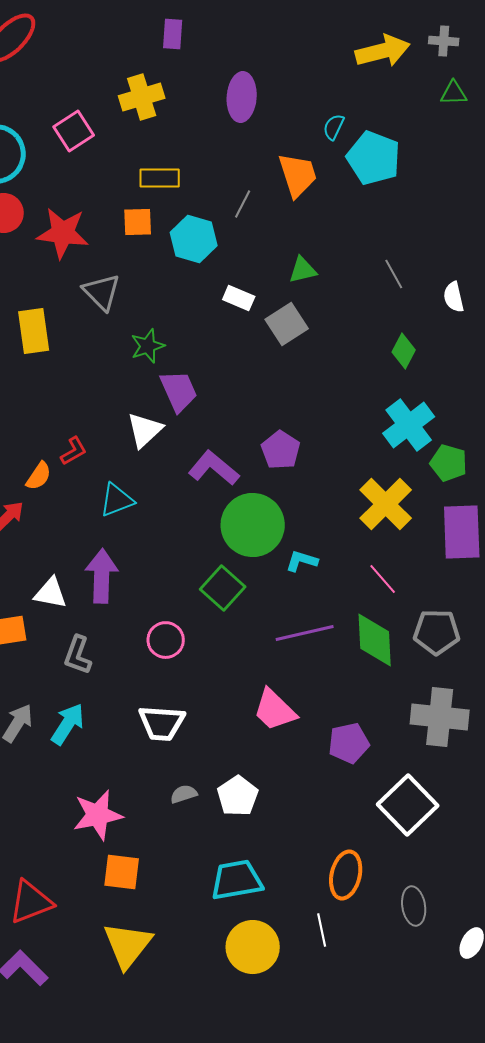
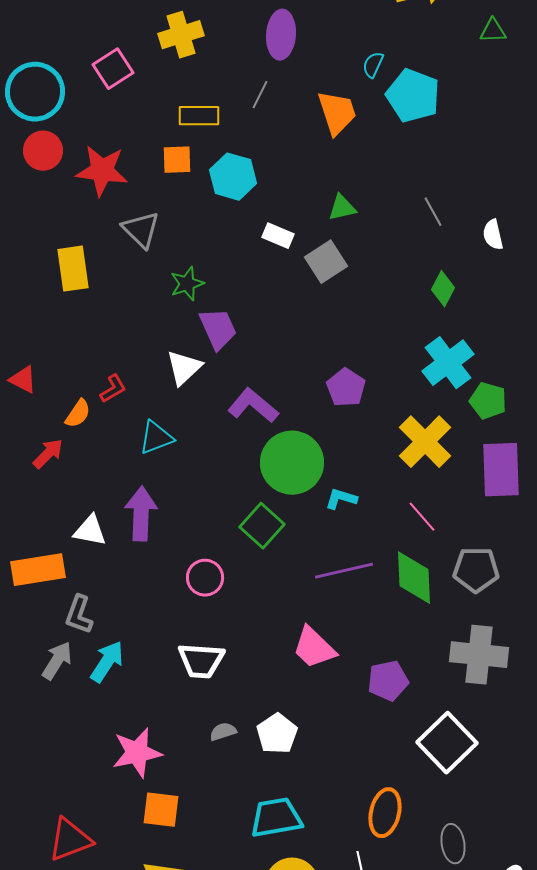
gray line: (243, 204) -> (260, 95), moved
purple pentagon: (281, 450) -> (346, 388), moved
gray L-shape: (78, 655) -> (79, 615), moved

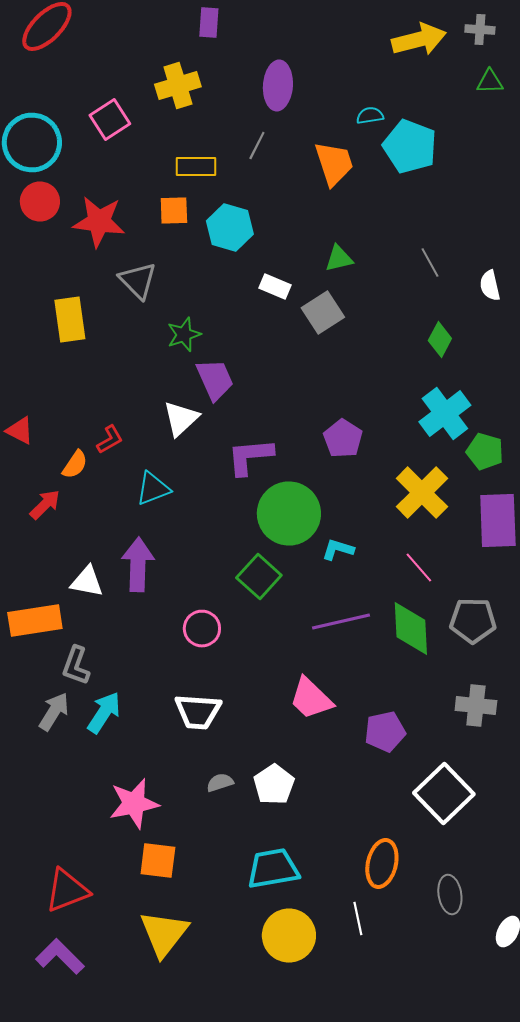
cyan semicircle: (373, 65) -> (370, 116), turned 56
purple L-shape: (253, 406) -> (250, 456), turned -45
gray cross: (479, 655) -> (476, 706), size x0.7

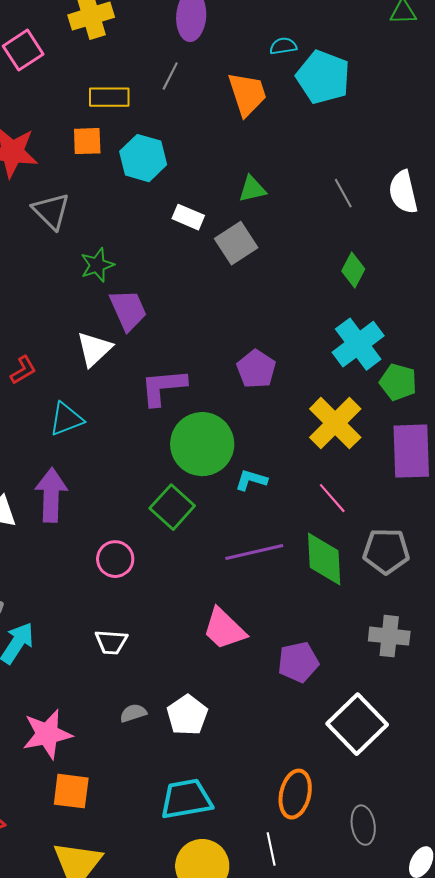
white semicircle: (490, 286) -> (403, 192), moved, size x1.4
white trapezoid: (198, 712) -> (111, 642), size x0.7

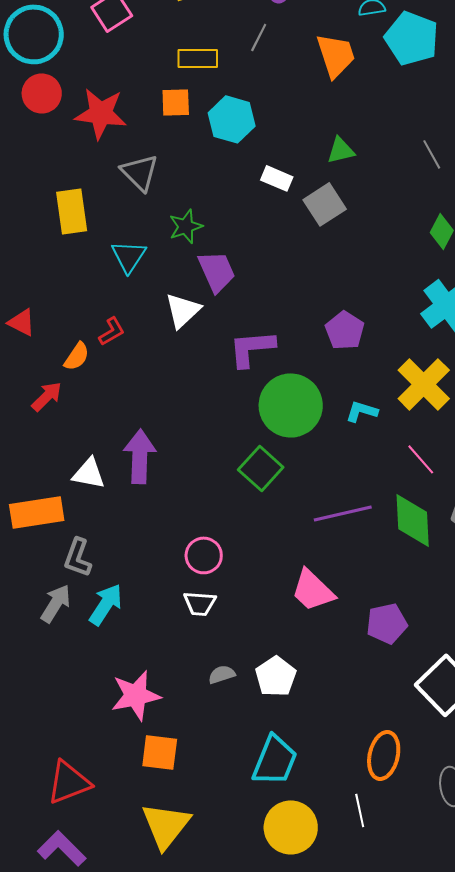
cyan triangle: (66, 419) -> (129, 256), moved, turned -36
cyan L-shape: (251, 480) -> (362, 411), moved
pink circle: (115, 559) -> (204, 555), moved
cyan trapezoid: (186, 799) -> (275, 760), turned 122

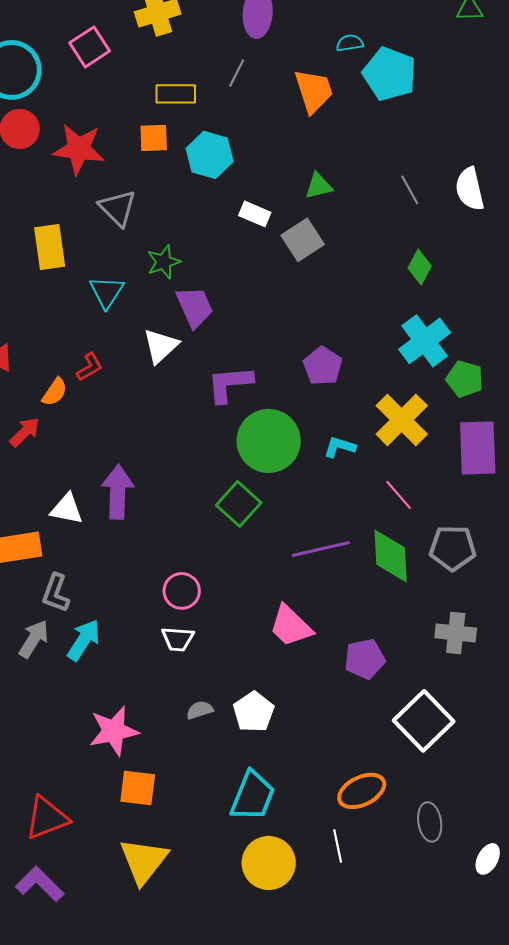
orange ellipse: (384, 755) -> (362, 791), turned 51

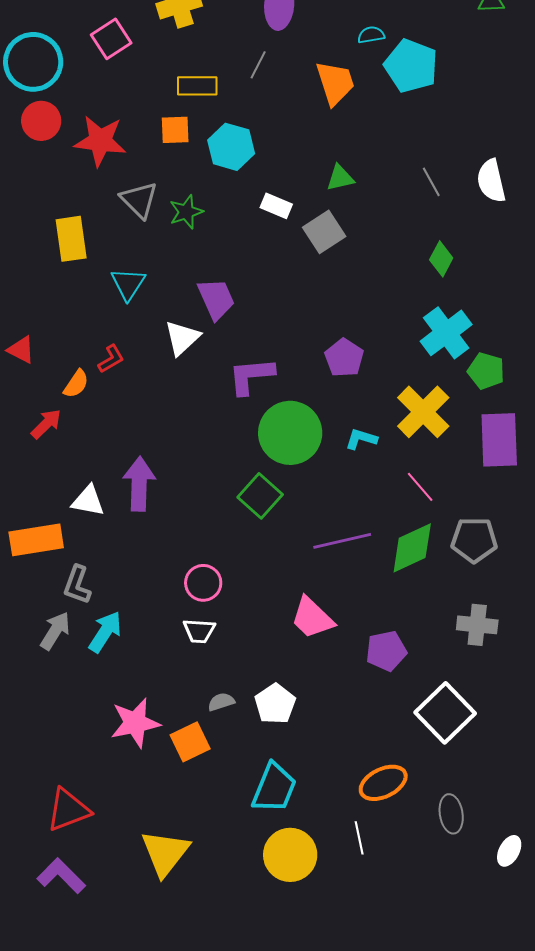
green star: (164, 262) -> (186, 212), moved
green diamond: (391, 556) -> (412, 548), turned 68
orange square: (138, 788) -> (190, 742), moved, turned -33

